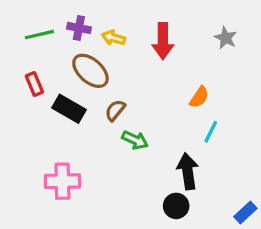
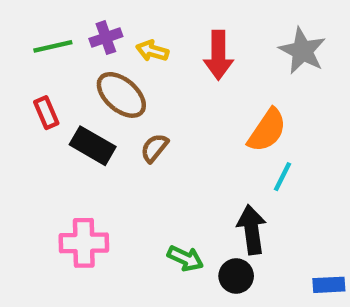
purple cross: (79, 28) -> (106, 38), turned -30
gray star: (226, 38) -> (302, 51), size x1.5
orange semicircle: (199, 97) -> (267, 130), size x1.5
green arrow: (135, 140) -> (185, 258), moved
blue rectangle: (245, 213) -> (329, 285), turned 40

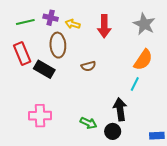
purple cross: (106, 38) -> (51, 18), turned 32
brown ellipse: (121, 95) -> (58, 45), turned 45
red rectangle: (46, 113) -> (22, 54), size x1.5
orange semicircle: (267, 130) -> (143, 60), moved
brown semicircle: (154, 148) -> (88, 66), moved, turned -144

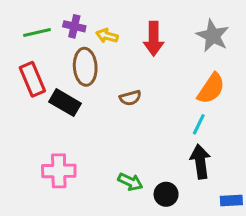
black arrow: (120, 109) -> (200, 162), moved

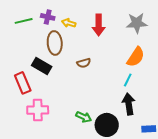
gray star: (213, 36) -> (137, 23), turned -30
red rectangle: (32, 79) -> (23, 83), moved
black circle: (166, 194) -> (107, 125), size x1.5

